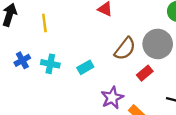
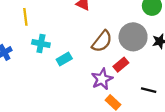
cyan cross: (50, 64) -> (41, 44), moved
purple star: (112, 98) -> (102, 79), moved

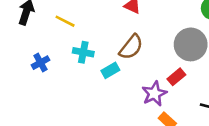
yellow line: (25, 17) -> (65, 21), turned -56
brown semicircle: (102, 41) -> (131, 47), moved

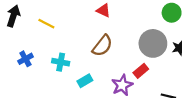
cyan cross: (83, 52) -> (61, 62), moved
cyan rectangle: (110, 70) -> (85, 81), moved

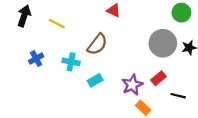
brown semicircle: (102, 46) -> (97, 44), moved
red rectangle: (141, 71) -> (158, 78), moved

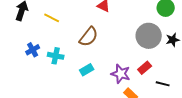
cyan cross: (71, 62) -> (56, 56), moved
purple star: (132, 85) -> (121, 74), turned -30

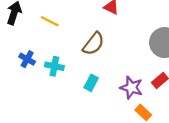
blue cross: (33, 50) -> (27, 59), turned -32
cyan rectangle: (87, 70) -> (91, 83), turned -32

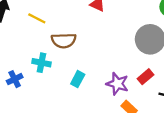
brown semicircle: (93, 44) -> (64, 40), moved, turned 50
blue cross: (27, 59) -> (15, 79), moved, turned 35

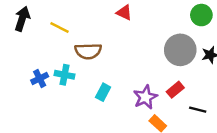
blue cross: (15, 79) -> (40, 78), moved
purple star: (117, 84) -> (145, 97), turned 30

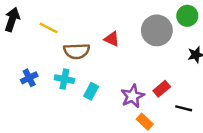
red triangle: (124, 13) -> (112, 39), moved
gray circle: (180, 50) -> (157, 30), moved
cyan cross: (65, 75) -> (64, 79), moved

